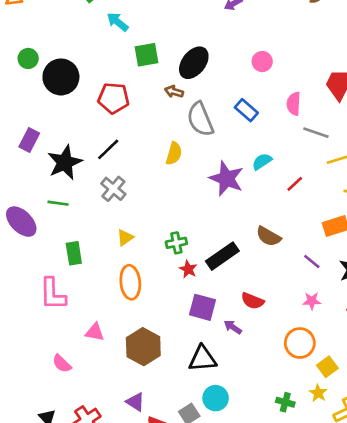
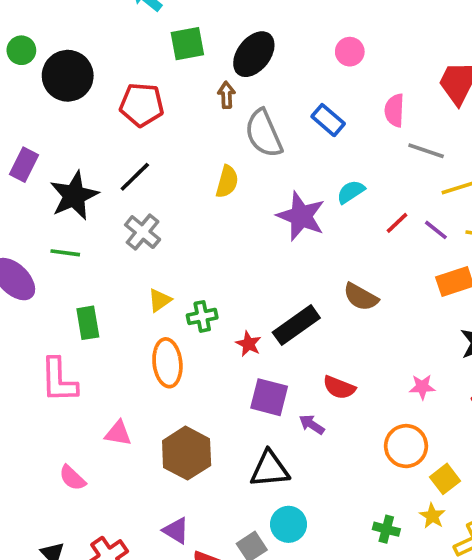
brown arrow: (174, 92) -> (226, 95), turned 72
green cross: (176, 243) -> (202, 316), moved
purple line: (312, 262) -> (436, 230), moved

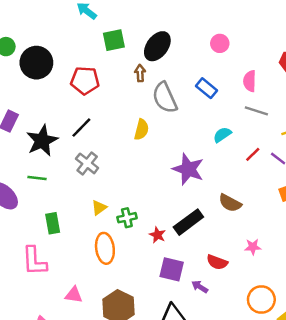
gray line: (426, 151) -> (256, 111), moved
purple star: (301, 216) -> (188, 169), moved
pink star: (422, 387) -> (253, 247), moved

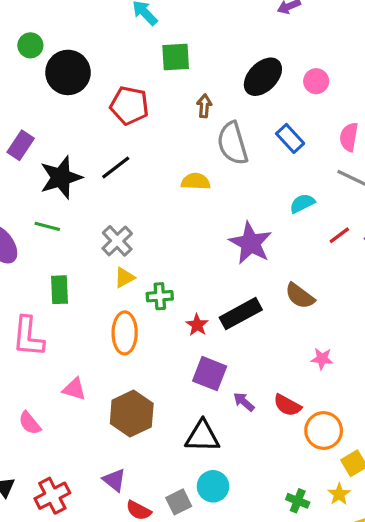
black ellipse: (157, 46) -> (263, 77), moved
yellow semicircle: (142, 130) -> (196, 181), turned -110
gray cross: (87, 163) -> (117, 241), moved
red semicircle: (217, 262) -> (287, 405), moved

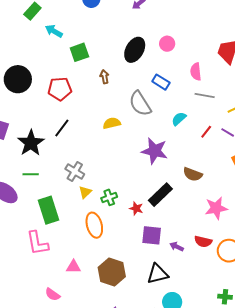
gray semicircle: (233, 143) -> (140, 104), moved
green rectangle: (60, 290) -> (48, 210), size x1.5
pink star: (322, 359) -> (216, 208), size x1.6

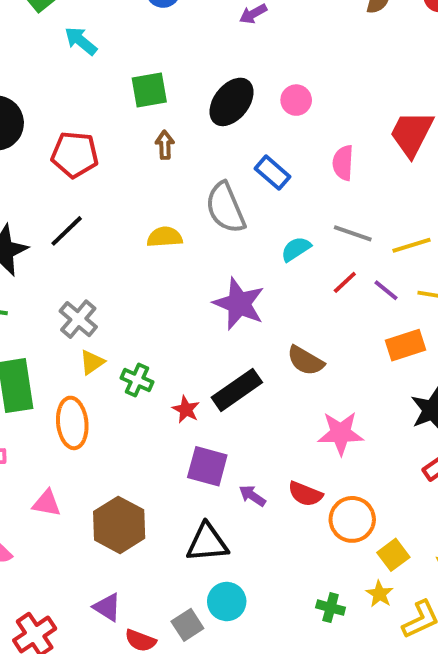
green square: (79, 52) -> (149, 90), moved
gray line: (205, 96) -> (353, 233), moved
green cross: (109, 197) -> (137, 380), turned 35
orange ellipse: (94, 225) -> (72, 423), moved

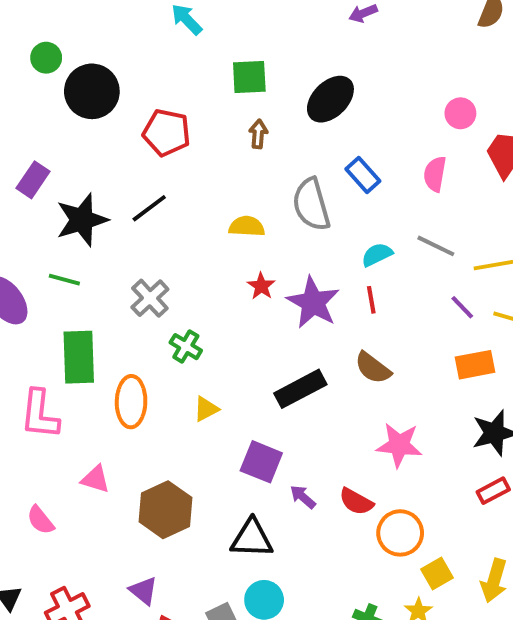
pink circle: (296, 100) -> (460, 113), moved
red line: (345, 282) -> (371, 300), moved, turned -64
yellow triangle: (92, 362) -> (206, 409), moved
green cross: (137, 380) -> (186, 347), moved
red star: (186, 409) -> (261, 286), moved

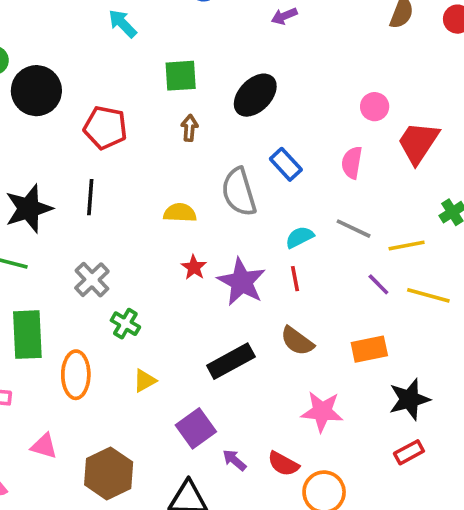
black line: (149, 208) -> (90, 197), turned -48
orange rectangle: (475, 365) -> (369, 349), moved
purple square: (261, 462) -> (196, 428), turned 33

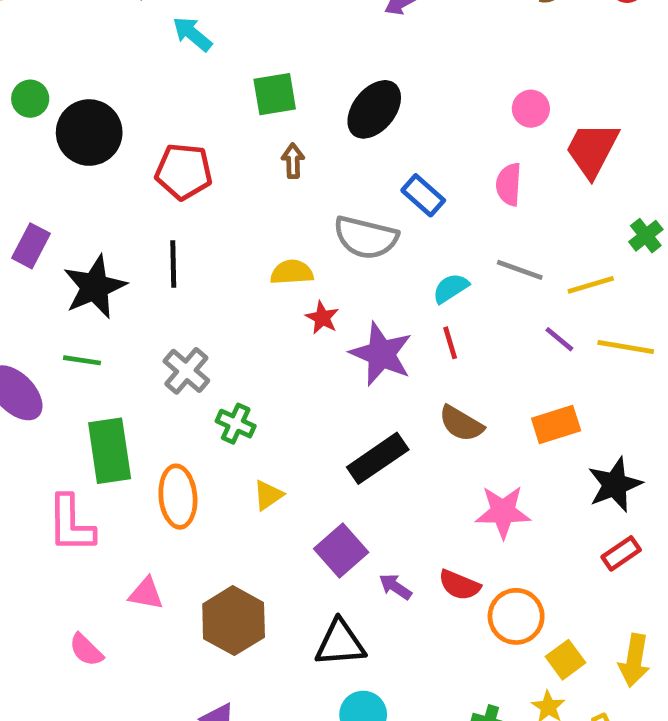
gray semicircle: (239, 192) -> (366, 237), turned -54
red star: (194, 267) -> (322, 318), moved

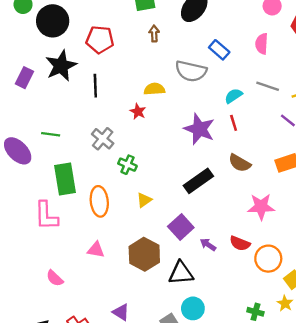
black star: (95, 287) -> (61, 66), moved
red star: (322, 318) -> (138, 111), moved
pink triangle: (146, 594) -> (96, 250), moved
brown hexagon: (234, 621) -> (144, 254), moved

